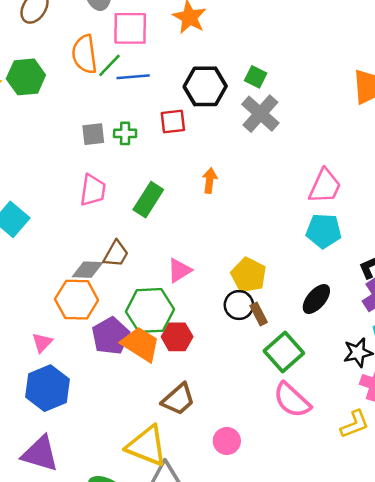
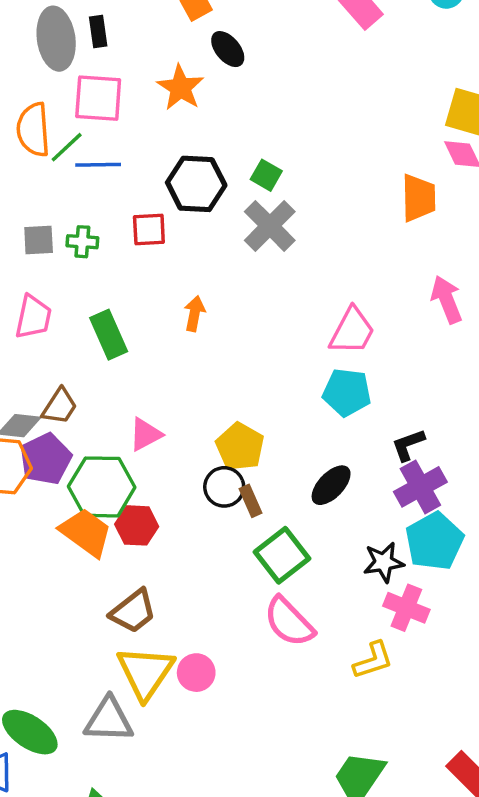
green rectangle: (148, 200) -> (109, 335), turned -60
purple pentagon: (111, 336) -> (46, 459), moved
yellow triangle: (147, 446) -> (145, 673), moved, turned 39

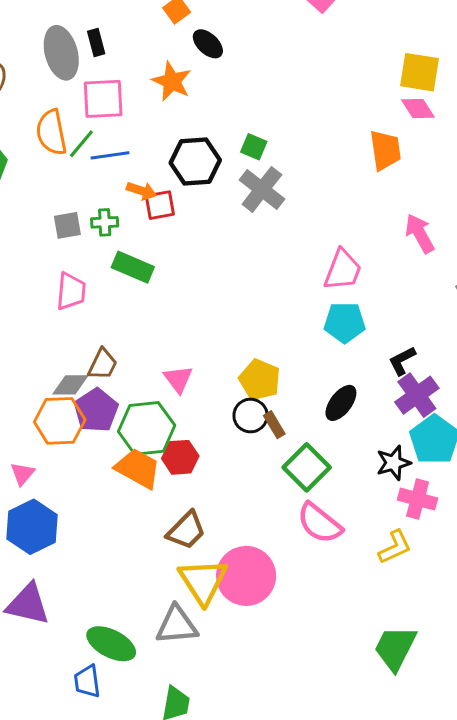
orange arrow: (194, 314) -> (141, 191), moved, turned 104
green rectangle: (109, 335) -> (133, 267), moved, turned -36
pink triangle: (145, 434) -> (178, 379), turned -32
pink circle: (196, 673) -> (246, 576), size x1.8

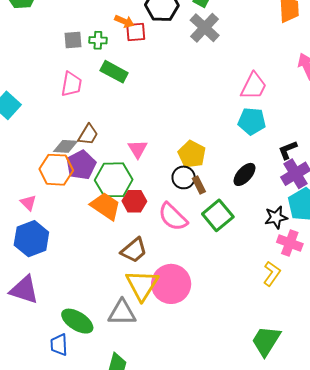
pink triangle: (22, 474) -> (28, 203), turned -30
pink semicircle: (320, 523) -> (173, 217), moved
yellow L-shape: (395, 547) -> (272, 274), turned -35

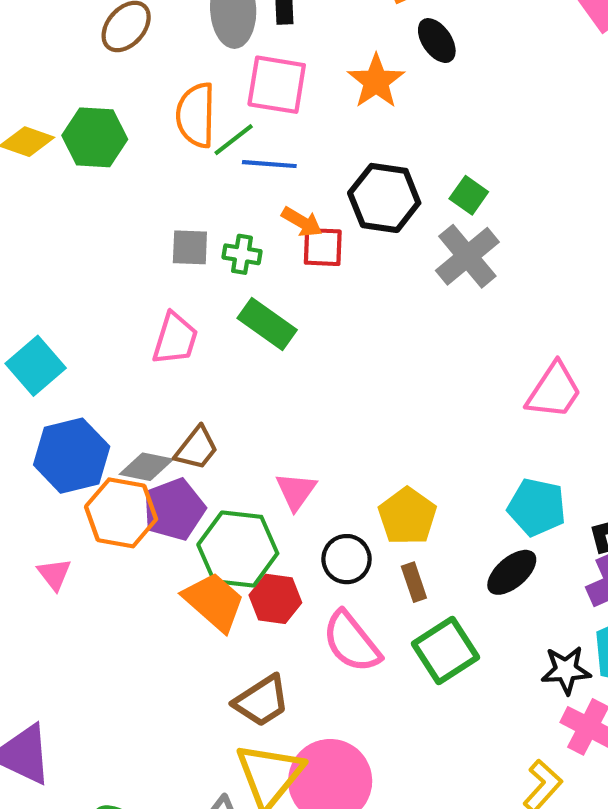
cyan pentagon: (252, 121) -> (537, 507), moved
black circle: (184, 177) -> (347, 559), moved
blue hexagon: (31, 239) -> (72, 456), moved

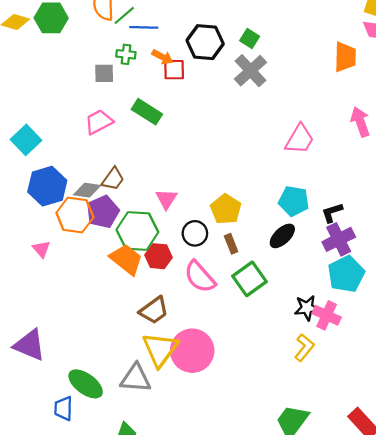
green cross: (242, 254) -> (126, 54), moved
pink trapezoid: (175, 339) -> (99, 122), turned -132
black star: (566, 670) -> (307, 308), moved

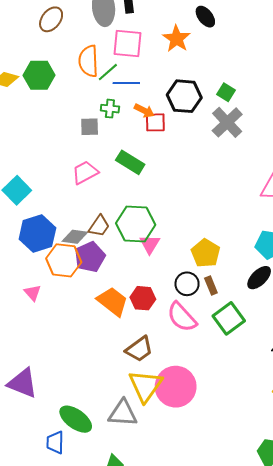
green hexagon: (137, 231) -> (136, 224), moved
black circle: (195, 233) -> (187, 284), moved

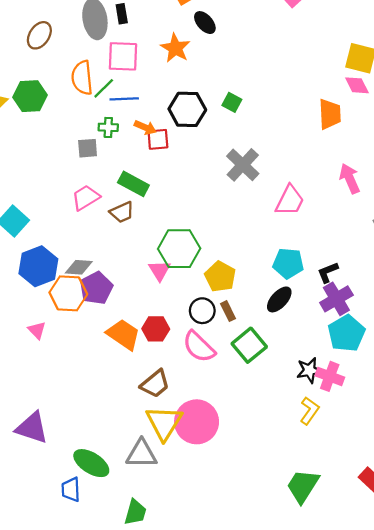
gray cross: (227, 122) -> (243, 165), moved
green hexagon: (136, 224) -> (179, 249), moved
brown trapezoid: (99, 226) -> (122, 212), moved, turned 35

